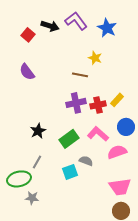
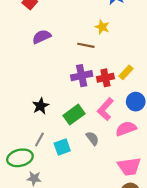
purple semicircle: (27, 72) -> (42, 37), moved, turned 102
pink L-shape: (98, 134) -> (105, 109), turned -90
gray semicircle: (86, 161) -> (92, 138), turned 32
cyan square: (70, 172) -> (62, 147), moved

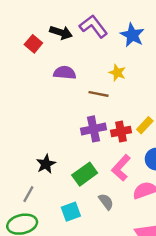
purple semicircle: (42, 37) -> (65, 73), moved, turned 30
gray line: (39, 139) -> (28, 194), moved

